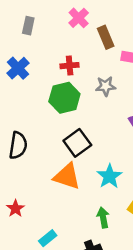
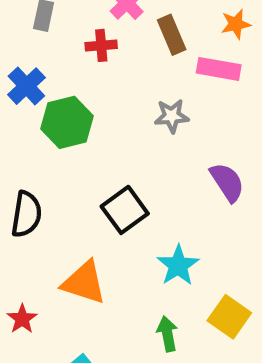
red cross: (70, 66) -> (101, 45), moved
green hexagon: (64, 98) -> (67, 122), moved
orange triangle: (67, 176) -> (84, 283), moved

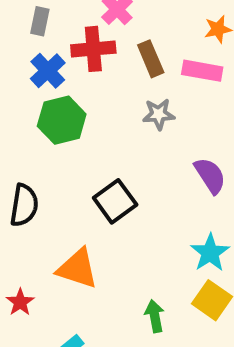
brown rectangle: (172, 35) -> (151, 59), moved
red cross: (101, 45) -> (93, 49), size x1.5
blue cross: (26, 86) -> (48, 71), moved
cyan star: (178, 265) -> (210, 253), moved

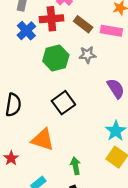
brown rectangle: (151, 59) -> (83, 24), turned -30
green hexagon: (62, 120) -> (56, 58), moved
green arrow: (155, 316) -> (75, 166), moved

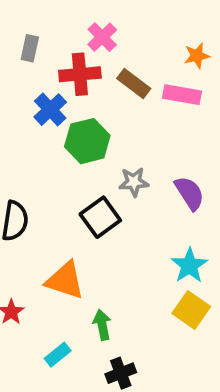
blue cross: (26, 31) -> (50, 110), moved
gray star: (87, 55) -> (134, 182), moved
green arrow: (75, 166) -> (102, 325), moved

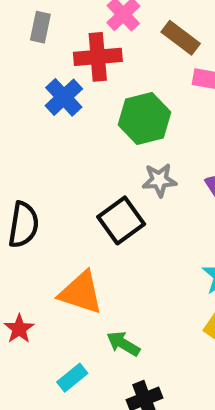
brown rectangle: (134, 84) -> (181, 38), moved
green hexagon: (87, 141) -> (144, 119), moved
green arrow: (102, 325) -> (123, 344), turned -48

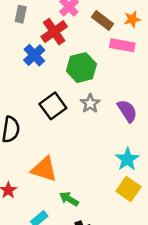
red cross: (98, 57) -> (54, 32), turned -30
gray star: (159, 180) -> (90, 103), turned -30
black square: (121, 220) -> (53, 106), moved

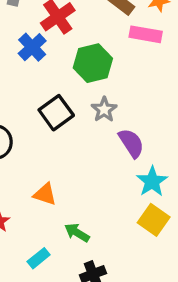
purple semicircle: (127, 111) -> (131, 143), moved
orange triangle: (44, 169) -> (45, 194), size x0.7

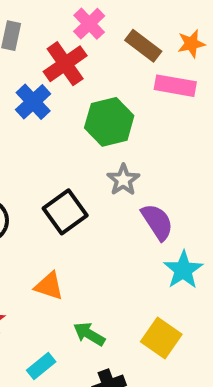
black square: (56, 113) -> (65, 212), moved
yellow square: (154, 220) -> (161, 338), moved

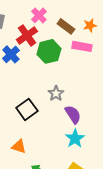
green hexagon: (109, 122) -> (49, 51), moved
cyan star: (183, 270) -> (75, 138), moved

